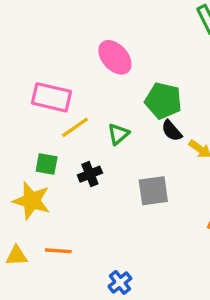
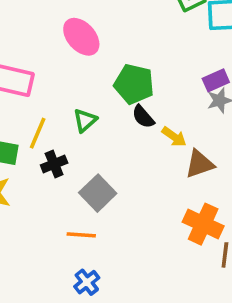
yellow line: (75, 127) -> (38, 133), moved, turned -32
gray square: (153, 191) -> (98, 193), moved, turned -36
orange line: (58, 251) -> (81, 235), moved

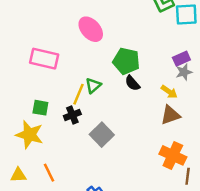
yellow line: (38, 133) -> (78, 94), moved
yellow arrow: (174, 137) -> (169, 92), moved
orange line: (81, 235) -> (49, 173), moved, turned 60

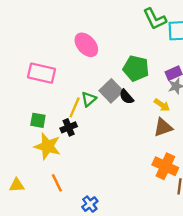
green pentagon: (126, 61) -> (136, 68), moved
yellow star: (29, 135) -> (47, 146), moved
gray square: (102, 135) -> (111, 91), moved
orange line: (49, 173) -> (57, 183), moved

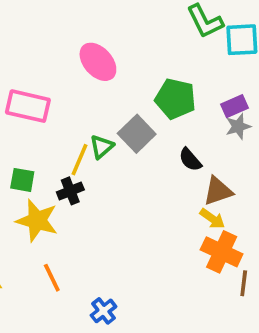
black semicircle: (126, 97) -> (190, 160), moved
yellow arrow: (162, 105) -> (212, 219), moved

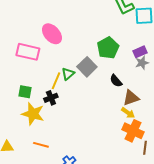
pink ellipse: (98, 62) -> (52, 34), moved
green pentagon: (175, 99) -> (108, 48), turned 30
orange line: (52, 278) -> (41, 145), turned -49

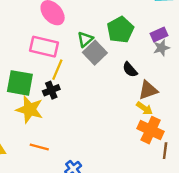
pink rectangle: (28, 52) -> (44, 47), moved
green triangle: (68, 74) -> (85, 39), moved
green square: (25, 92) -> (20, 83), size x1.6

